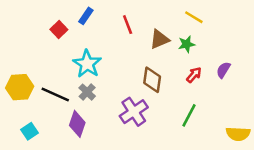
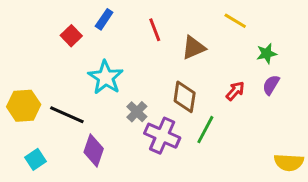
green star: (187, 44) -> (267, 54), moved
gray cross: (87, 92) -> (137, 112), moved
purple cross: (134, 112) -> (162, 136), turned -32
green line: (189, 115) -> (205, 130), moved

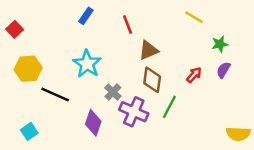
red square: (71, 36) -> (15, 29), moved
brown triangle: (193, 48) -> (148, 50), moved
yellow hexagon: (24, 106) -> (28, 69), moved
purple diamond: (94, 150) -> (93, 123), moved

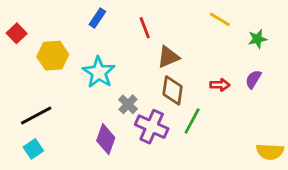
green star: (220, 44) -> (257, 39), moved
yellow hexagon: (28, 69) -> (53, 56), moved
red arrow: (194, 75) -> (220, 85), turned 49
black line: (55, 95) -> (36, 115), moved, turned -52

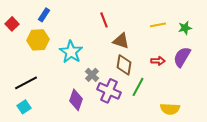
blue rectangle: (97, 18) -> (44, 15), moved
yellow line: (220, 19) -> (158, 25), moved, turned -42
brown triangle: (168, 57) -> (121, 41), turned 42
purple semicircle: (253, 79) -> (182, 57), size x1.5
yellow semicircle: (270, 152) -> (170, 109), moved

